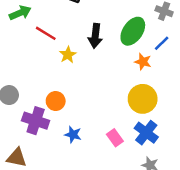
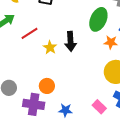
red line: (46, 33) -> (29, 33), turned -54
black arrow: (95, 36) -> (70, 41), moved

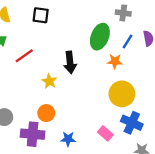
yellow star: (50, 47) -> (49, 81), moved

